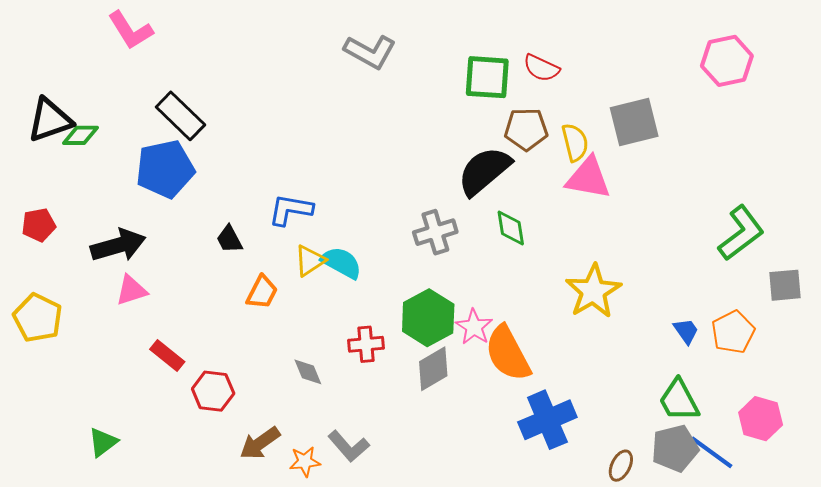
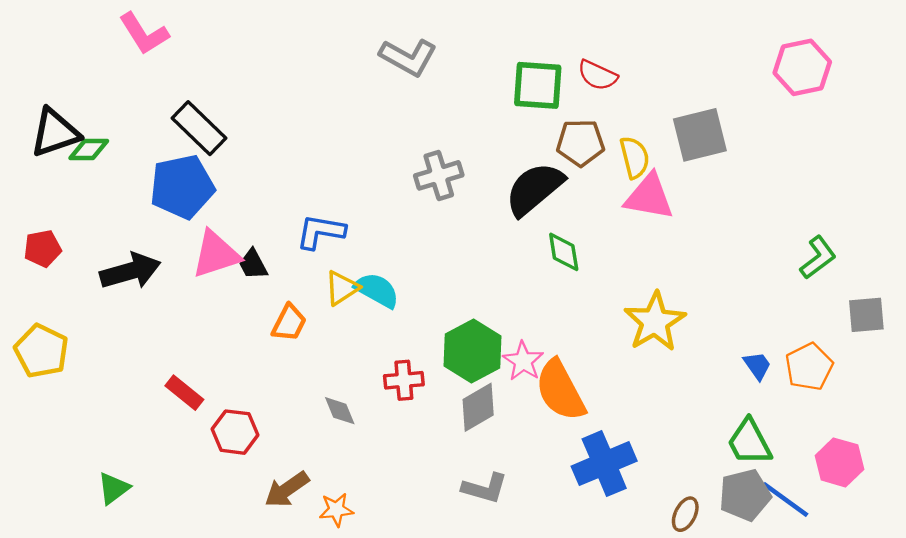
gray cross: (435, 232) -> (439, 175), moved
green L-shape: (741, 233) -> (818, 258), size x0.7
pink triangle: (131, 290) -> (216, 254), moved, size x1.4
gray L-shape: (349, 446) -> (485, 488), moved, turned -33

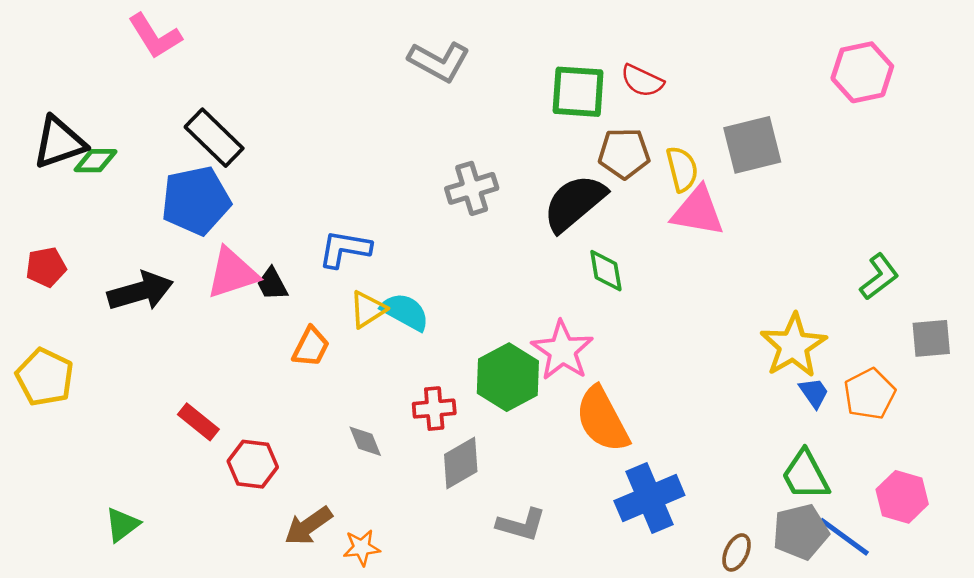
yellow star: (655, 322) -> (793, 346), moved
pink star: (523, 361) -> (562, 350), moved, size x1.4
gray diamond: (478, 407) -> (461, 463), moved

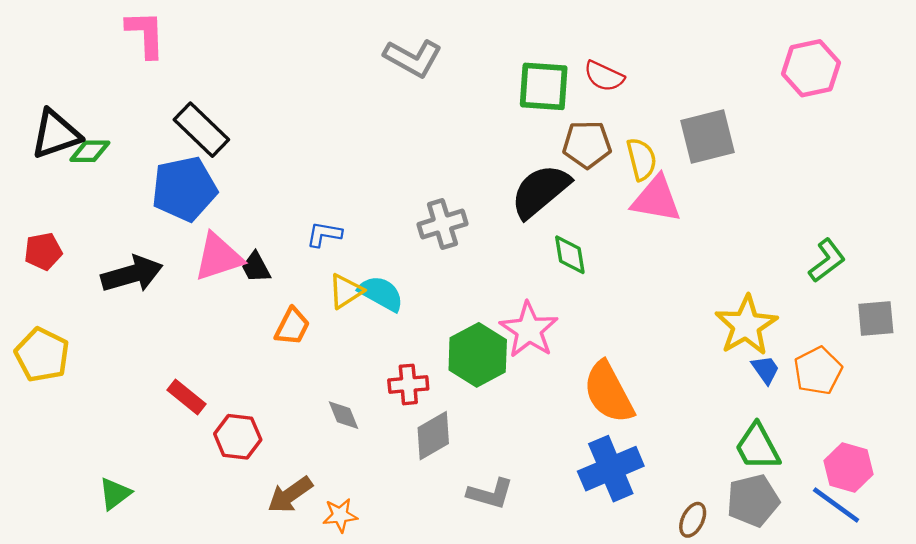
pink L-shape: (155, 36) -> (146, 34), turned -150
gray cross: (472, 188) -> (442, 224), moved
blue L-shape: (345, 249) -> (324, 234), size x0.7
orange semicircle: (602, 419) -> (609, 392), moved
blue line: (844, 537) -> (836, 505), moved

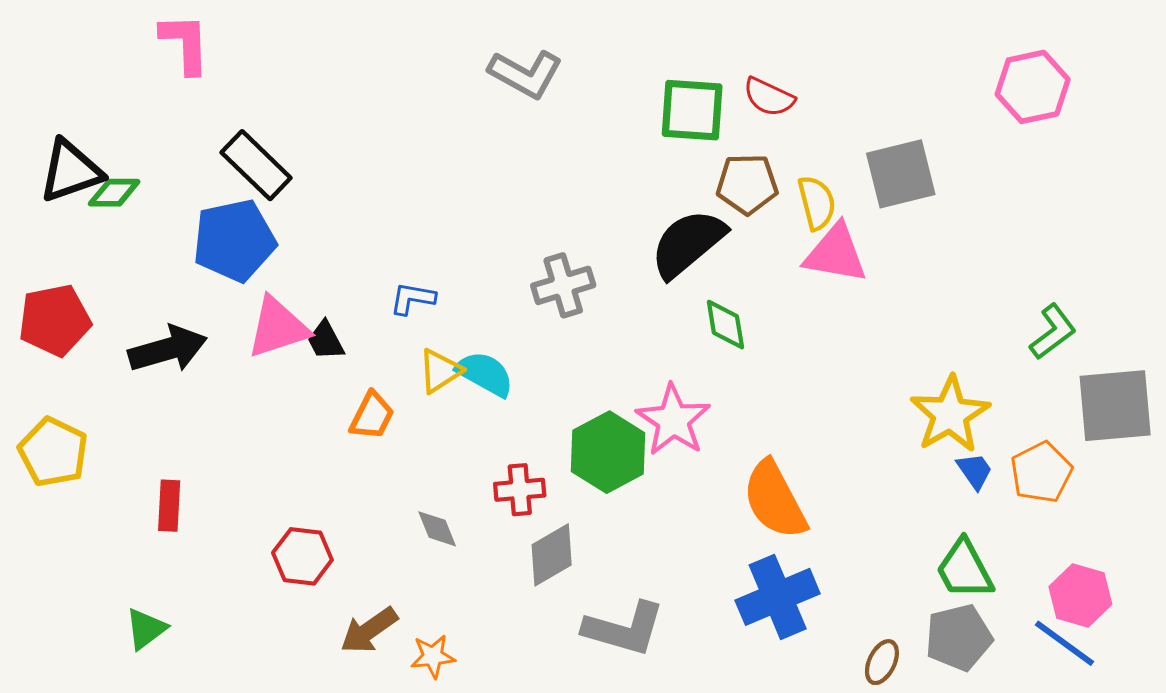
red pentagon: (43, 251) -> (55, 320), size x1.5
gray square: (876, 318) -> (1115, 406), size x1.6
red rectangle: (187, 397) -> (169, 506), moved, turned 54
gray L-shape: (490, 494) -> (624, 629), size x1.4

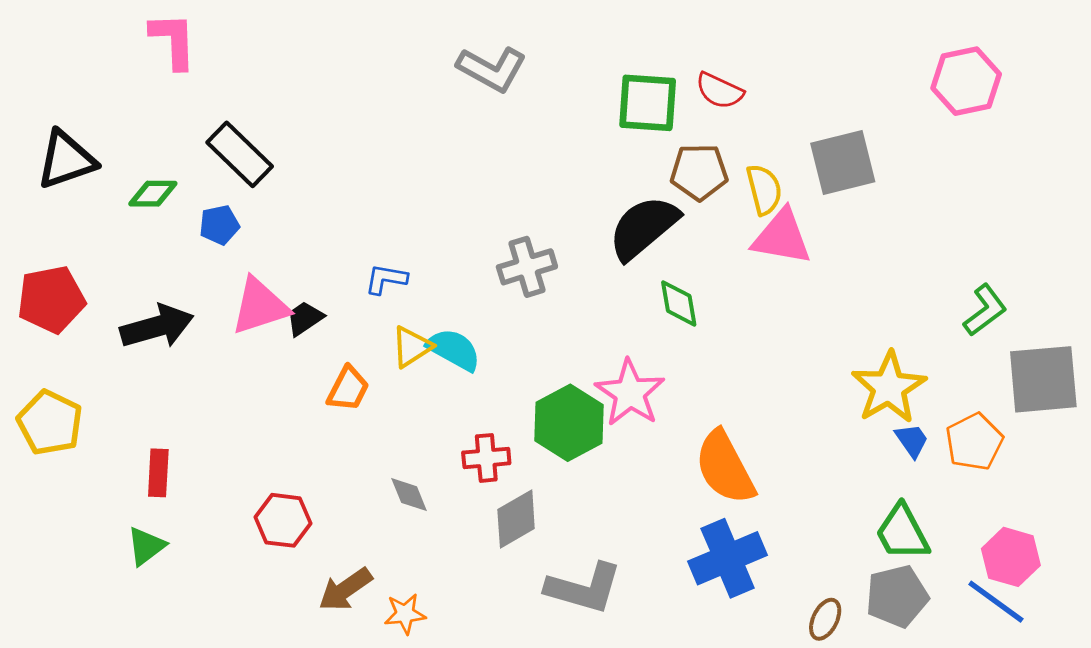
green diamond: (114, 193) -> (153, 194), moved
blue pentagon: (234, 241) -> (219, 225), size x0.5
black trapezoid: (326, 340) -> (305, 318), turned 84
green triangle: (146, 629) -> (146, 546), moved

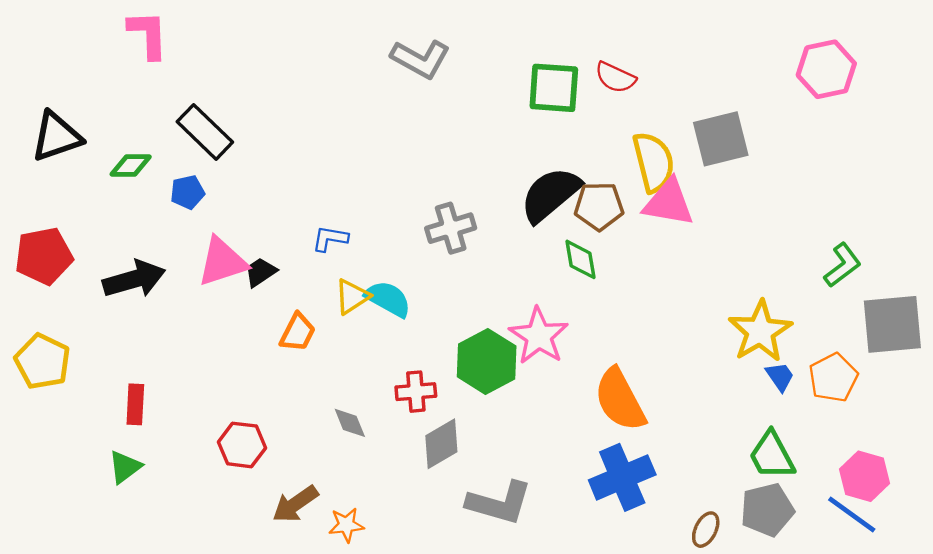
brown pentagon: (699, 172) -> (599, 206), moved
yellow semicircle: (764, 190) -> (654, 162), size x1.4

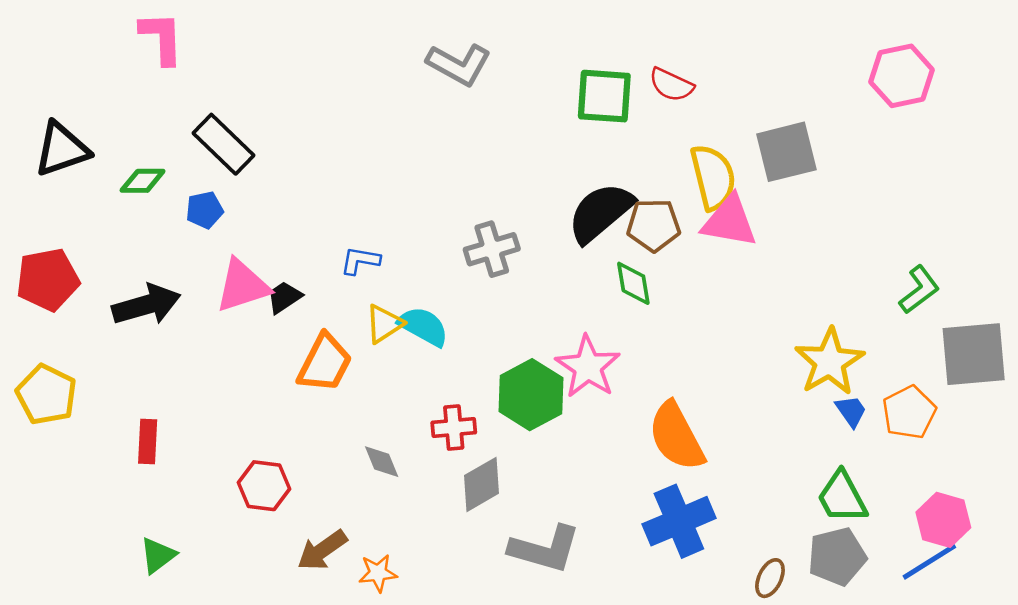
orange trapezoid: (298, 332) -> (325, 363), size x1.4
green triangle: (125, 467) -> (158, 555), moved
blue line: (852, 514) -> (929, 562), turned -68

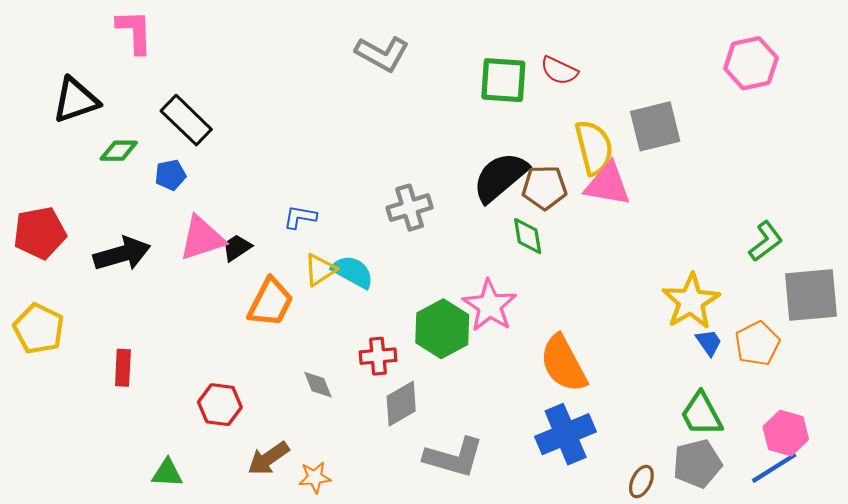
black triangle: (62, 149) -> (76, 100), moved
green triangle: (158, 555) -> (167, 473), moved, turned 40

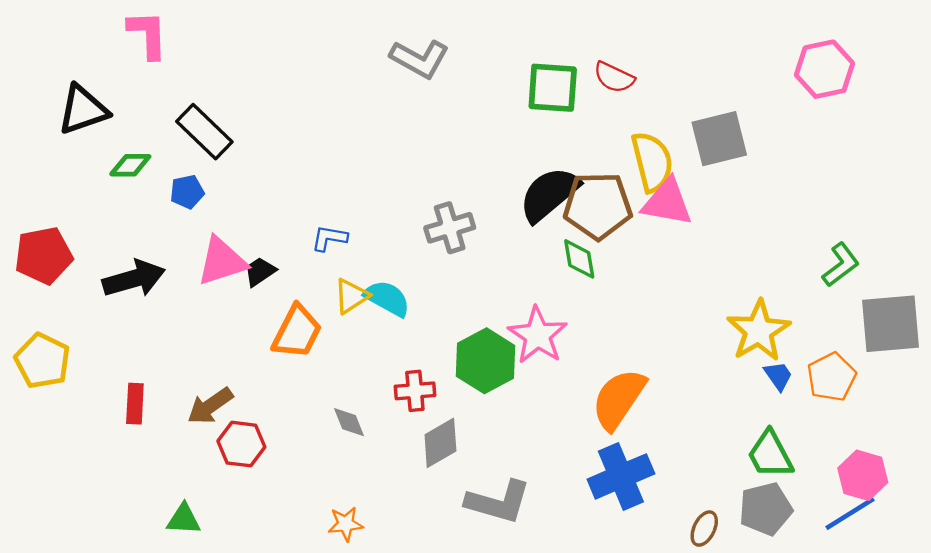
brown pentagon: (544, 188) -> (598, 206), size x1.4
orange semicircle: (563, 364) -> (619, 399), turned 62
brown arrow: (268, 458) -> (210, 406), moved

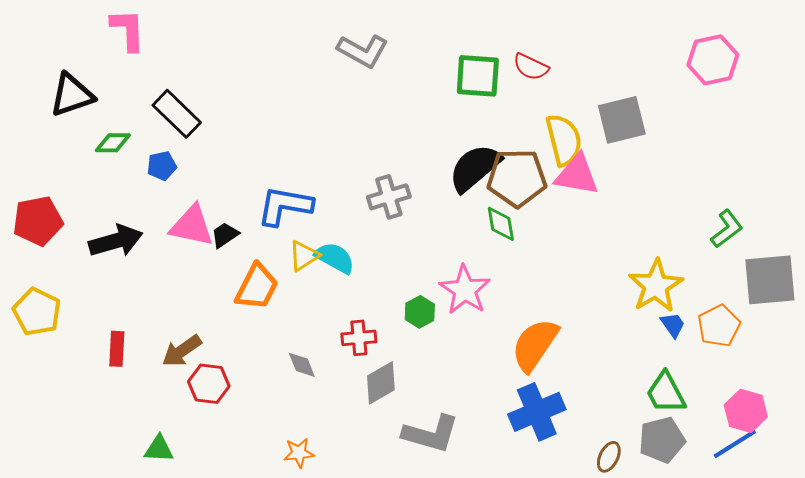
blue L-shape: (329, 238) -> (285, 206), size x1.8
pink triangle: (222, 261) -> (192, 226), turned 30
green hexagon: (486, 361) -> (420, 312), size x0.6

